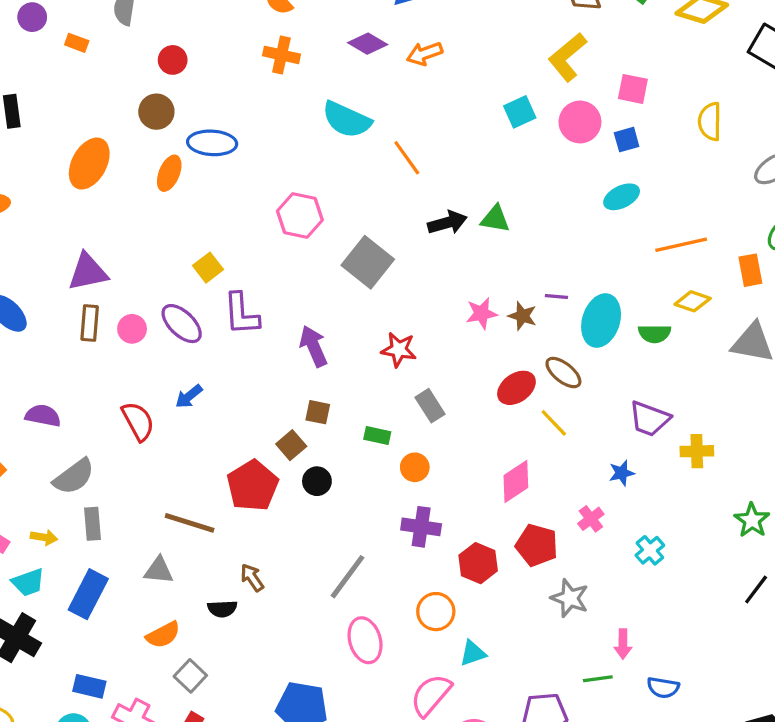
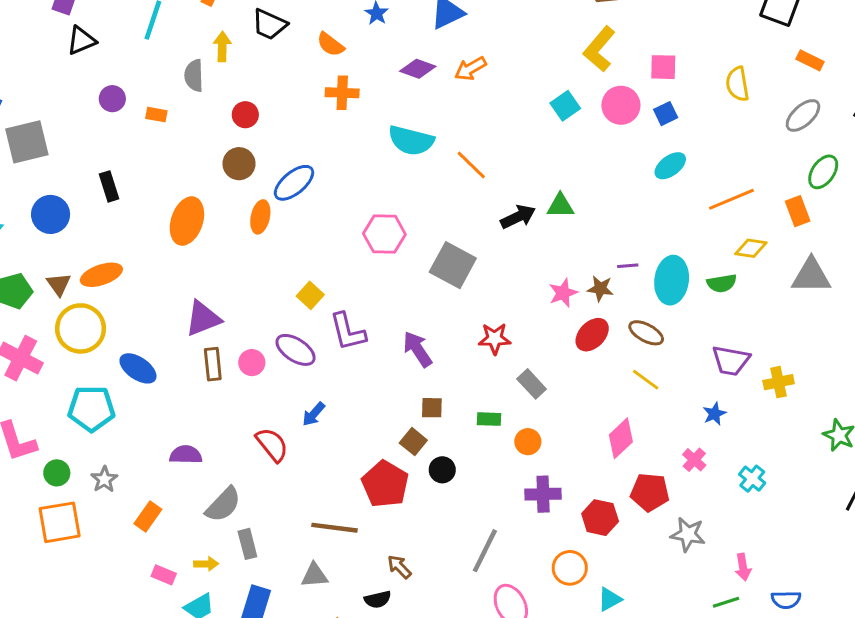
blue ellipse: (212, 143) -> (294, 183), turned -33
red ellipse: (516, 388) -> (592, 335), moved

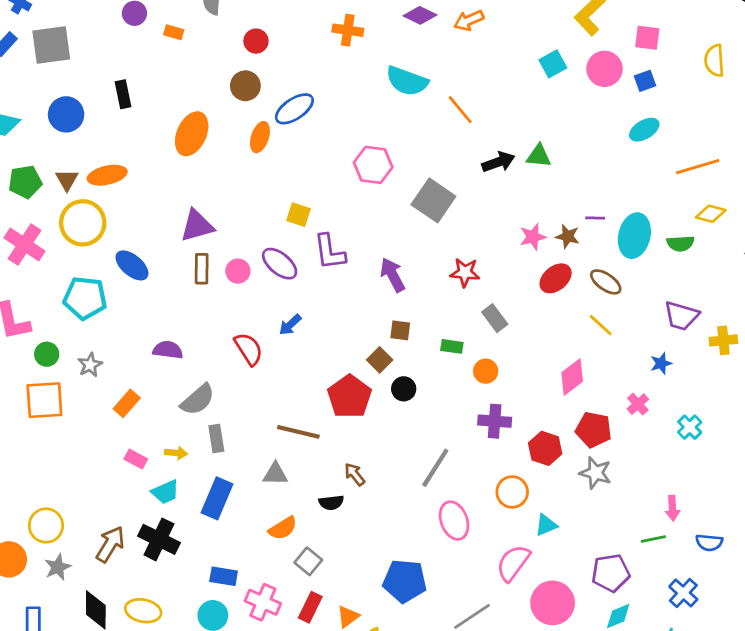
yellow square: (310, 295) -> (298, 215), turned -30
gray star: (688, 534) -> (596, 473), moved

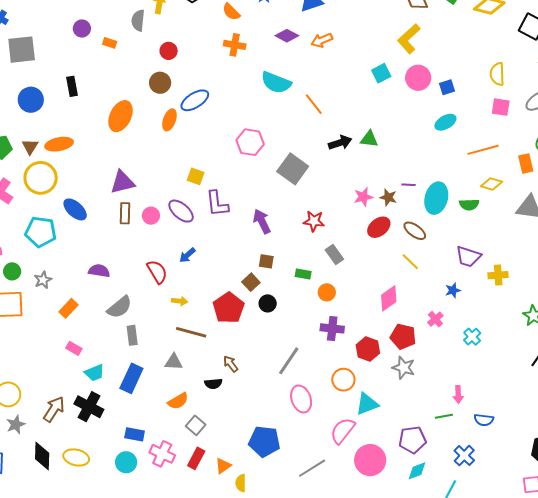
pink square: (647, 38) -> (501, 107), moved
yellow arrow: (176, 453) -> (180, 301), moved
cyan triangle: (546, 525) -> (367, 404), size x1.4

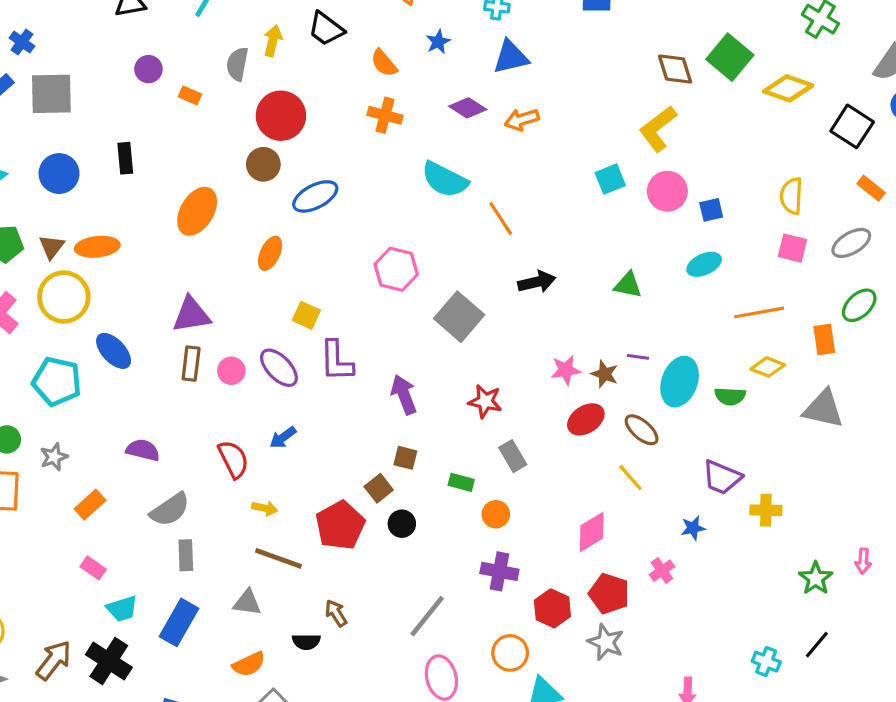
red circle: (169, 51) -> (281, 116), size x1.8
orange ellipse: (169, 120) -> (270, 253), moved
green triangle: (369, 139) -> (628, 285), moved
cyan cross: (472, 337) -> (766, 662), moved, turned -30

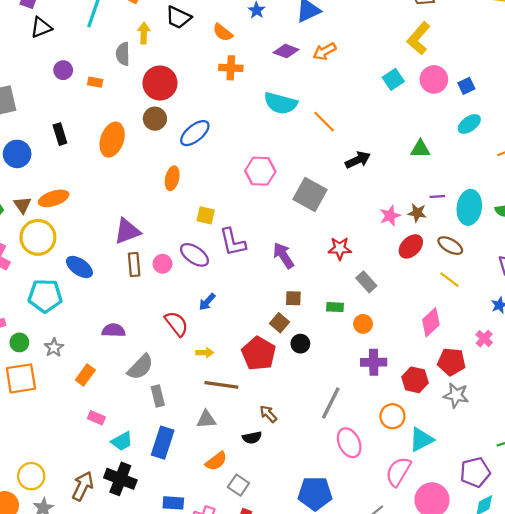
orange ellipse: (197, 211) -> (112, 140), moved

